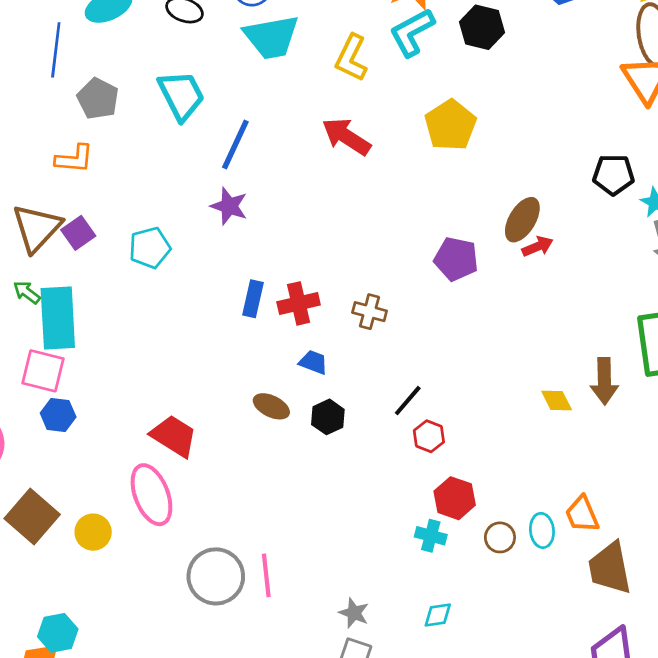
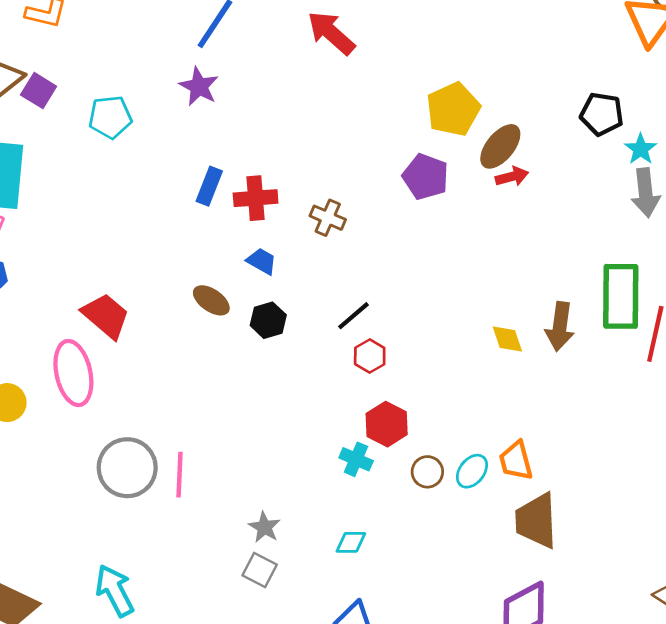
yellow pentagon: (450, 125) -> (453, 109), moved
purple square: (78, 233) -> (39, 91), turned -32
cyan ellipse: (542, 530) -> (472, 471), turned 36

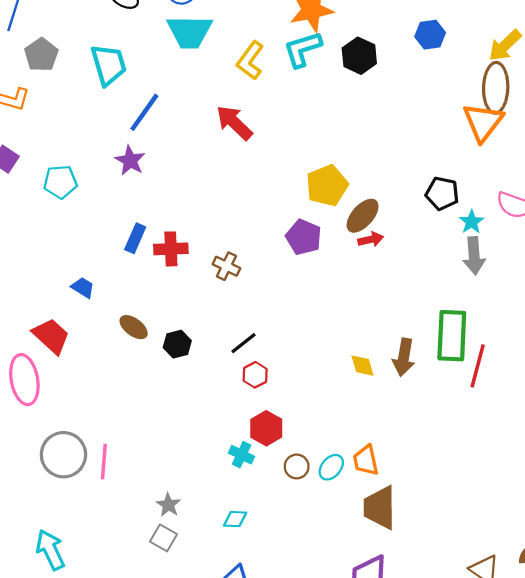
blue trapezoid: (262, 261) -> (83, 288), moved

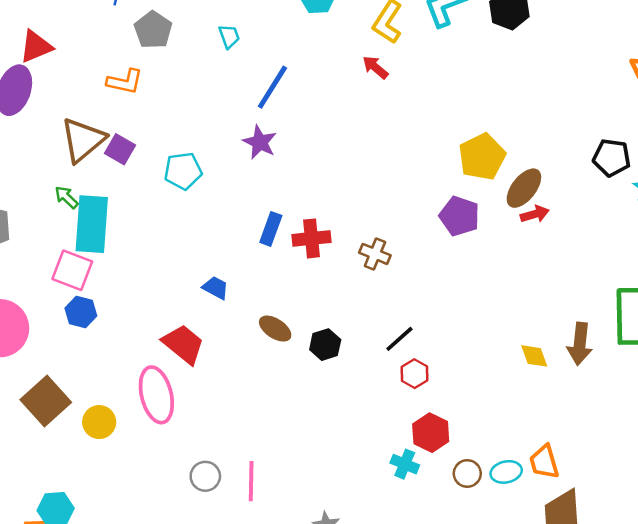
cyan trapezoid: (109, 65) -> (229, 36), size x0.5
red arrow: (234, 123) -> (375, 67), moved, size x0.6
gray circle: (63, 455) -> (205, 476), size x0.6
cyan ellipse: (331, 467) -> (506, 472), turned 40

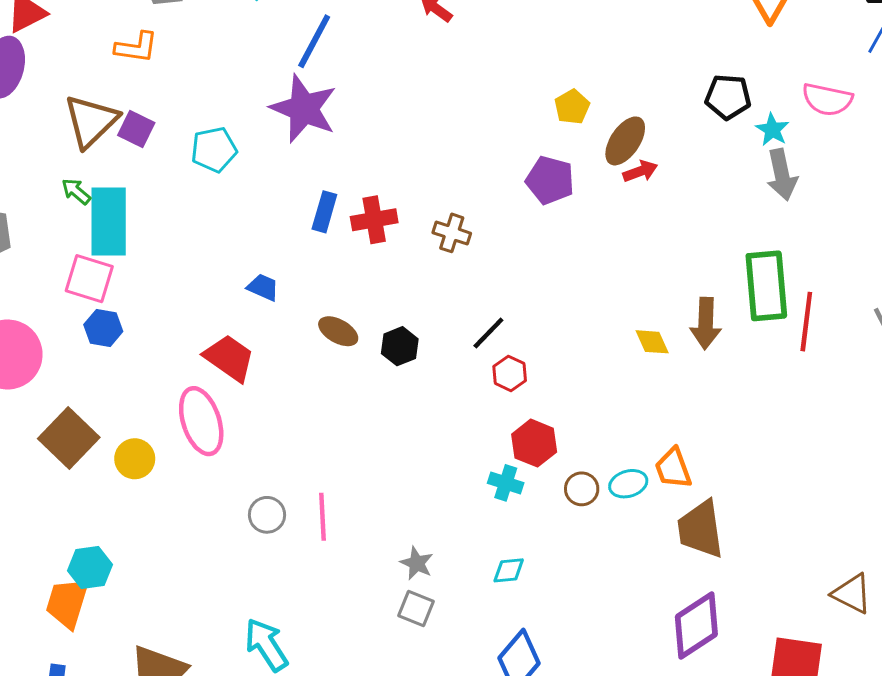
purple star: (260, 142) -> (304, 109), size x1.6
yellow pentagon: (482, 157) -> (572, 107), size x0.6

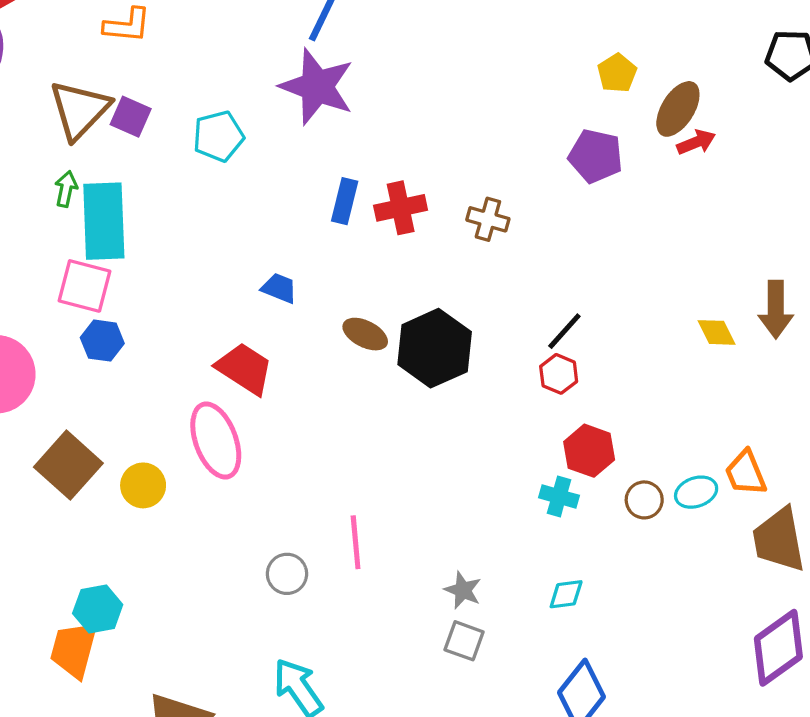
green arrow: (76, 191) -> (66, 189), turned 64
black line: (488, 333) -> (564, 331), moved
black hexagon: (400, 346) -> (435, 348), size x1.8
gray circle: (267, 515) -> (287, 574), moved

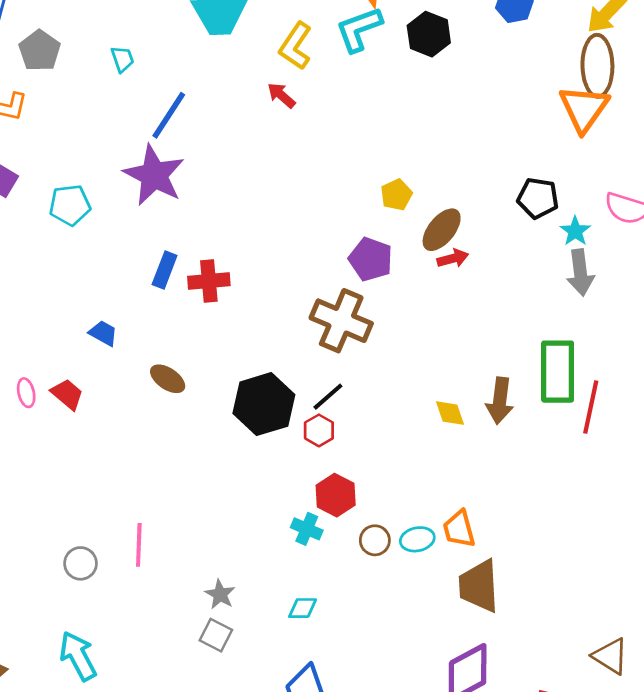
brown cross: (488, 219) -> (341, 321), moved, size x1.8
black hexagon: (435, 348) -> (264, 404), moved
red trapezoid: (244, 369) -> (67, 394), size x0.7
pink ellipse: (216, 440) -> (26, 393), moved, size x0.5

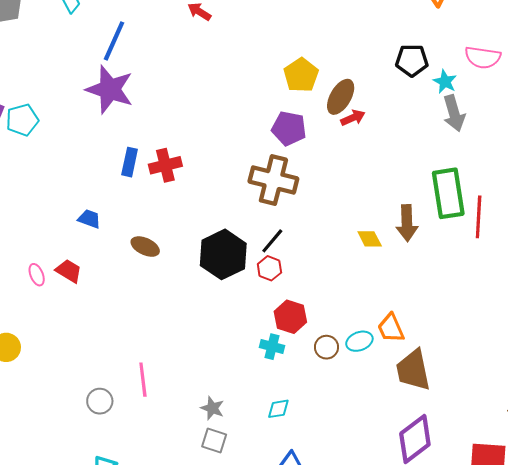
yellow pentagon: (396, 195) -> (301, 75), size x1.4
cyan pentagon: (70, 205) -> (22, 120), moved

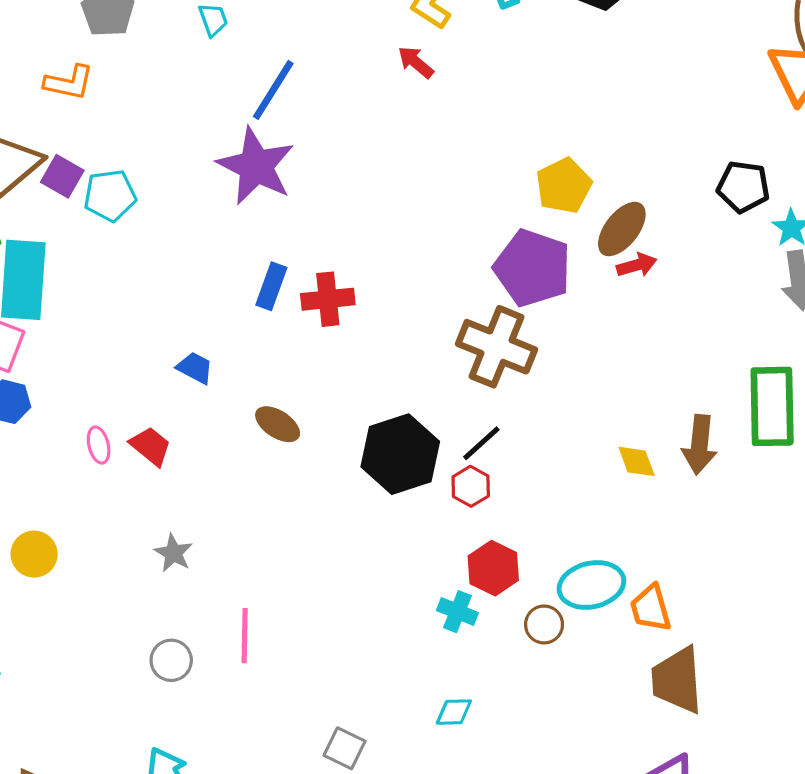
purple pentagon: (289, 128) -> (533, 268), size x1.4
cyan ellipse: (359, 341) -> (591, 585), moved, size x1.5
gray star: (212, 408) -> (173, 553), moved

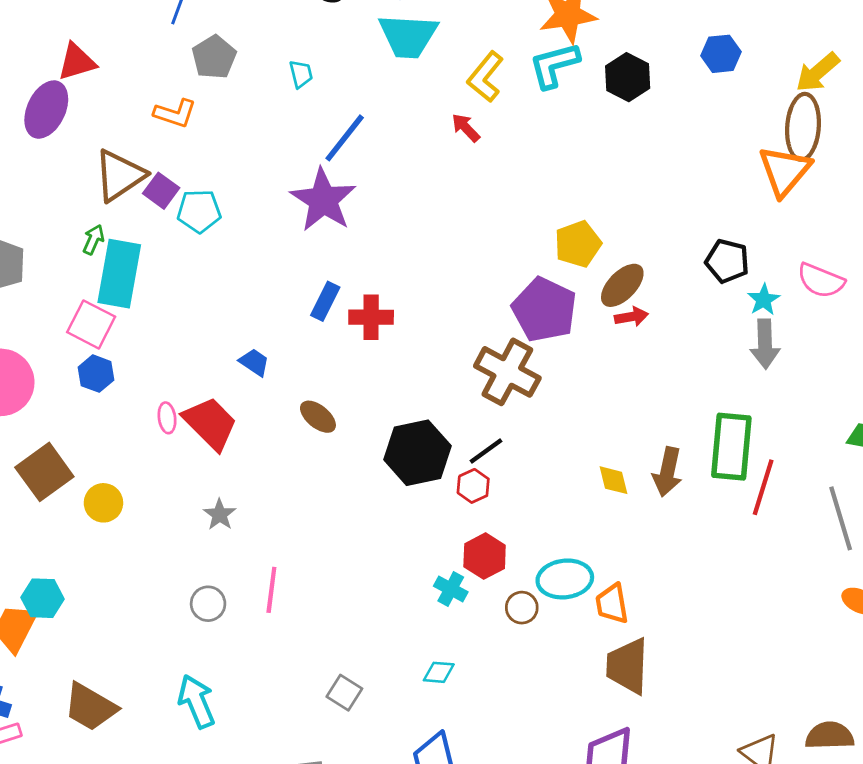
red trapezoid: (151, 446) -> (210, 423), size x1.6

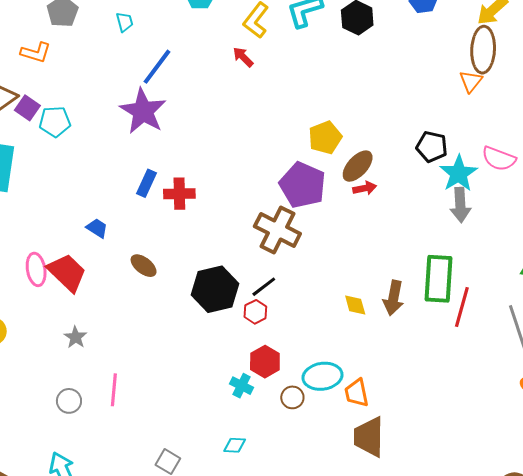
orange triangle: (785, 171) -> (471, 81), size x0.6
cyan star: (764, 300) -> (459, 173), size x1.6
pink ellipse: (167, 418) -> (36, 269), size x1.5

